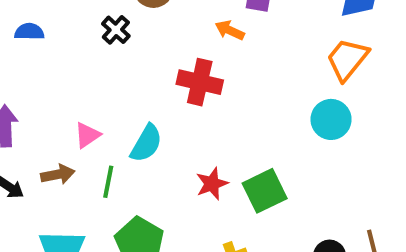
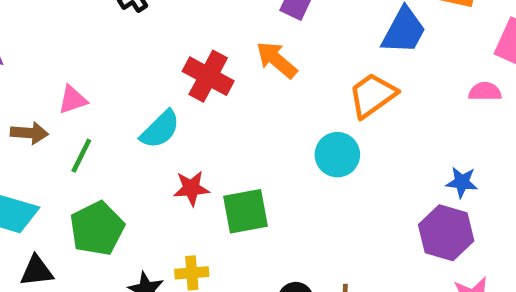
orange arrow: (230, 30) -> (277, 60), moved, size x1.4
cyan semicircle: (146, 143) -> (160, 129), moved

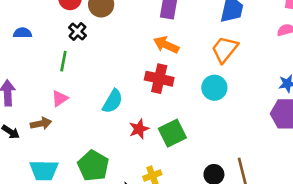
red cross: (208, 76) -> (159, 79), moved
green line: (81, 156) -> (63, 61), moved

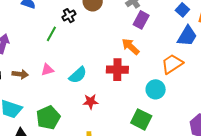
red cross: (159, 79) -> (117, 70), turned -30
pink triangle: (60, 98) -> (47, 70), moved
green square: (172, 133) -> (141, 119), moved, turned 35

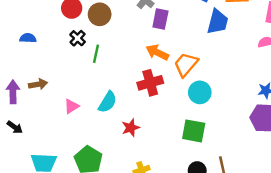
green line: (51, 34) -> (96, 54), moved
orange trapezoid: (172, 64) -> (186, 64), moved
brown arrow: (20, 74) -> (38, 84), moved

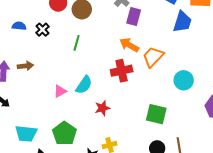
black cross: (78, 38) -> (43, 30), moved
cyan circle: (200, 92) -> (184, 80), moved
pink triangle: (71, 106) -> (60, 91), moved

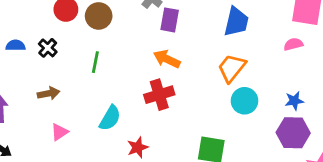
orange trapezoid: (153, 57) -> (232, 68), moved
brown arrow: (25, 66) -> (49, 93), moved
pink triangle: (60, 91) -> (59, 132), moved

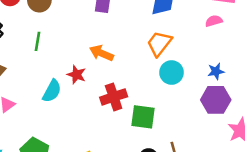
orange arrow: (167, 59) -> (101, 53), moved
red cross: (159, 95) -> (114, 97), moved
red star: (138, 147) -> (76, 75), moved, turned -30

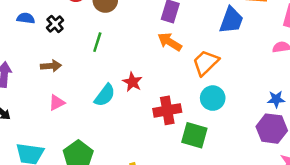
orange trapezoid: (159, 44) -> (206, 63), moved
orange arrow: (101, 53) -> (170, 42), moved
cyan circle: (172, 72) -> (213, 98), moved

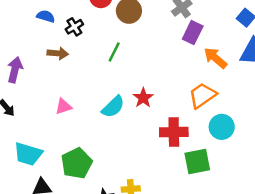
orange arrow: (170, 42) -> (215, 58), moved
orange trapezoid: (206, 63) -> (202, 95), moved
brown arrow: (51, 66) -> (58, 53), moved
green square: (194, 135) -> (197, 161), turned -36

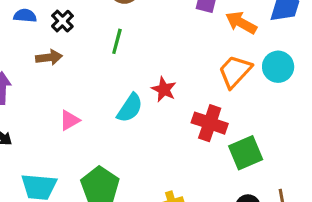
cyan circle: (222, 127) -> (278, 67), moved
red cross: (174, 132) -> (210, 123), turned 32

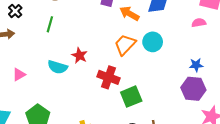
cyan semicircle: (130, 108) -> (58, 67), turned 72

